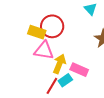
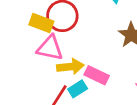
yellow arrow: (59, 64) -> (70, 67), turned 60

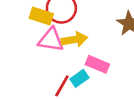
yellow arrow: (70, 67) -> (75, 40), moved

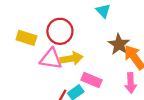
yellow rectangle: (41, 16) -> (26, 38), moved

